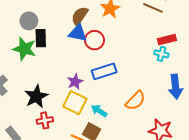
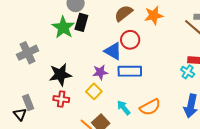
blue triangle: (78, 33) -> (113, 51), moved
yellow square: (75, 103) -> (94, 91), size x0.7
cyan arrow: (99, 111) -> (124, 108), moved

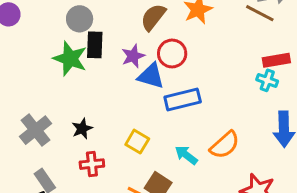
gray cross: (28, 53) -> (36, 130), moved
purple star: (100, 72) -> (133, 56), moved
black star: (60, 75) -> (82, 129), size x0.6

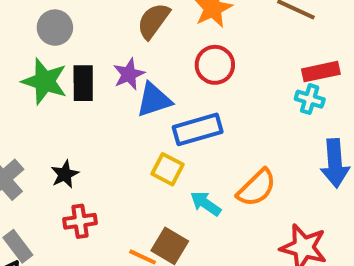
black rectangle: (95, 45) -> (83, 83), moved
red circle: (172, 53) -> (215, 65), moved
blue triangle: (151, 76) -> (154, 100), turned -32
yellow square: (137, 142) -> (167, 169), moved

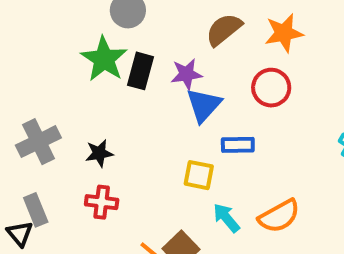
blue triangle: (154, 100) -> (204, 105), turned -45
blue rectangle: (198, 129) -> (238, 145), size x0.7
yellow square: (167, 169) -> (199, 175), turned -32

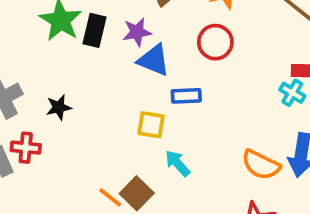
blue triangle: (204, 105) -> (154, 60), turned -48
red cross: (102, 202) -> (26, 148), moved
orange semicircle: (279, 216) -> (261, 165), moved, turned 57

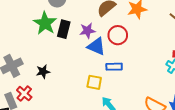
red circle: (215, 42) -> (118, 35), moved
red cross: (26, 148) -> (24, 94), turned 35

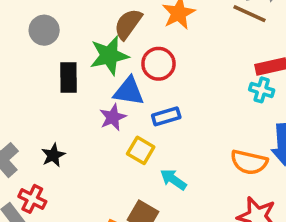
green star: (45, 23) -> (109, 56), moved, turned -30
purple star: (87, 31) -> (113, 117), moved
yellow square: (94, 82) -> (141, 150), turned 35

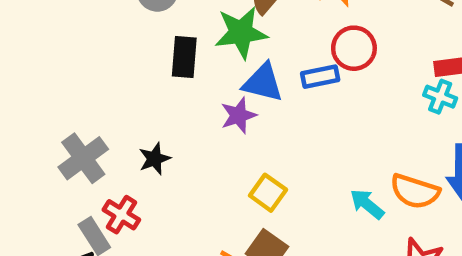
red circle: (158, 64) -> (354, 48), moved
blue rectangle: (166, 116) -> (320, 77), moved
yellow square: (141, 150) -> (268, 193), moved
cyan arrow: (173, 179) -> (367, 204), moved

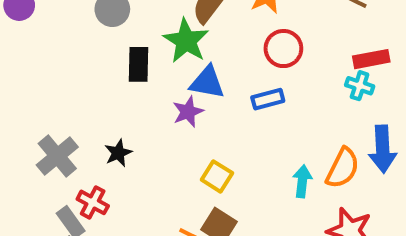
green star: (241, 33) -> (186, 41), turned -30
blue rectangle: (320, 77) -> (268, 99), moved
orange semicircle: (415, 191) -> (343, 168), turned -78
cyan arrow: (367, 204) -> (302, 181), turned 60

